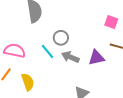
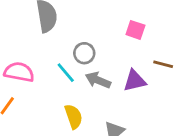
pink square: (111, 22) -> (135, 30), moved
yellow semicircle: (28, 82) -> (74, 117), moved

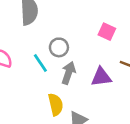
gray arrow: (98, 80) -> (69, 73), turned 80
yellow semicircle: (74, 117) -> (56, 105), moved

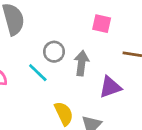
gray arrow: (69, 73) -> (82, 63), moved
purple triangle: (101, 77) -> (110, 87), moved

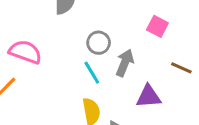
cyan line: (38, 73) -> (92, 73), moved

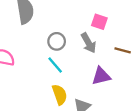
gray arrow: (125, 63) -> (88, 43), moved, turned 138

